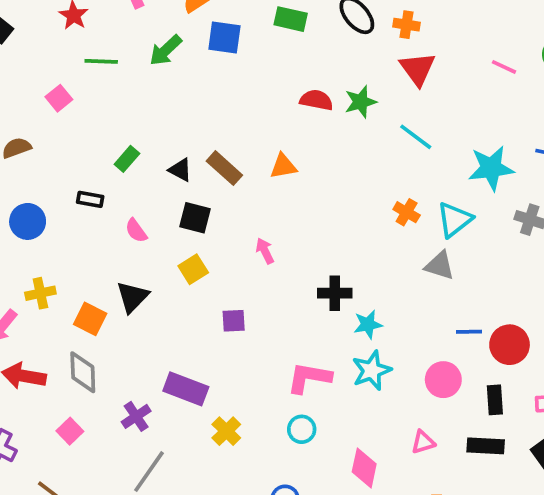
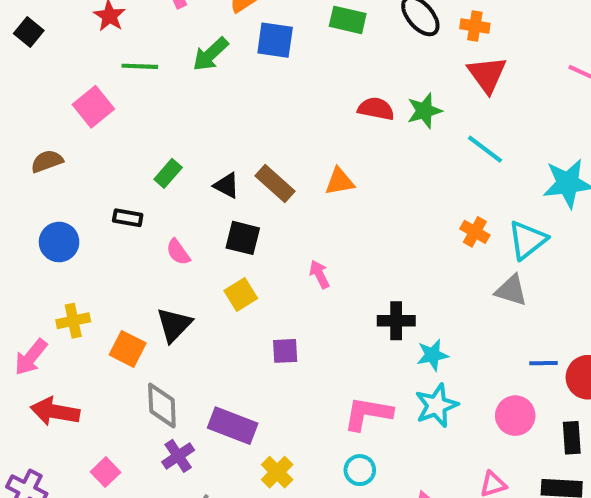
pink square: (59, 98) -> (93, 107), size x1.4
gray diamond: (83, 372) -> (162, 405), moved

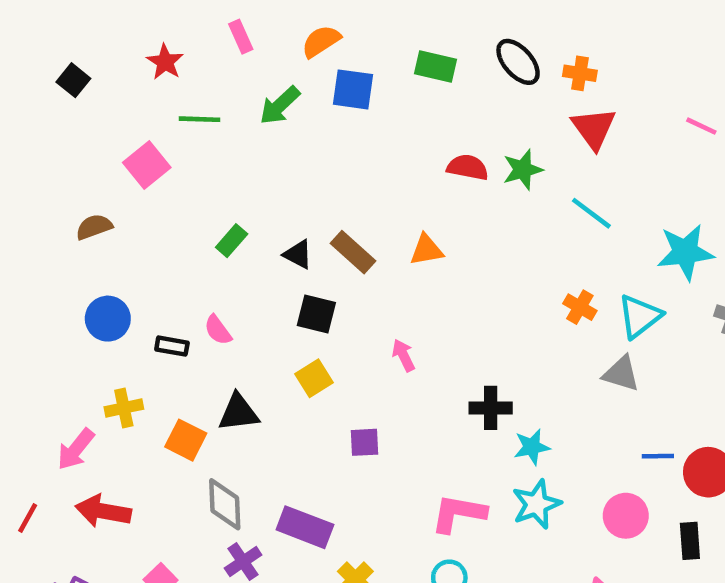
black rectangle: (128, 218) -> (172, 346), moved
pink semicircle: (178, 252) -> (218, 330), moved
black triangle: (174, 325) -> (238, 413), turned 39

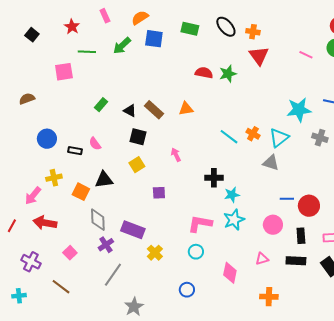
pink square: (147, 165) -> (64, 72), turned 30
cyan line: (591, 213) -> (229, 137), moved
brown semicircle: (94, 227) -> (27, 99), moved

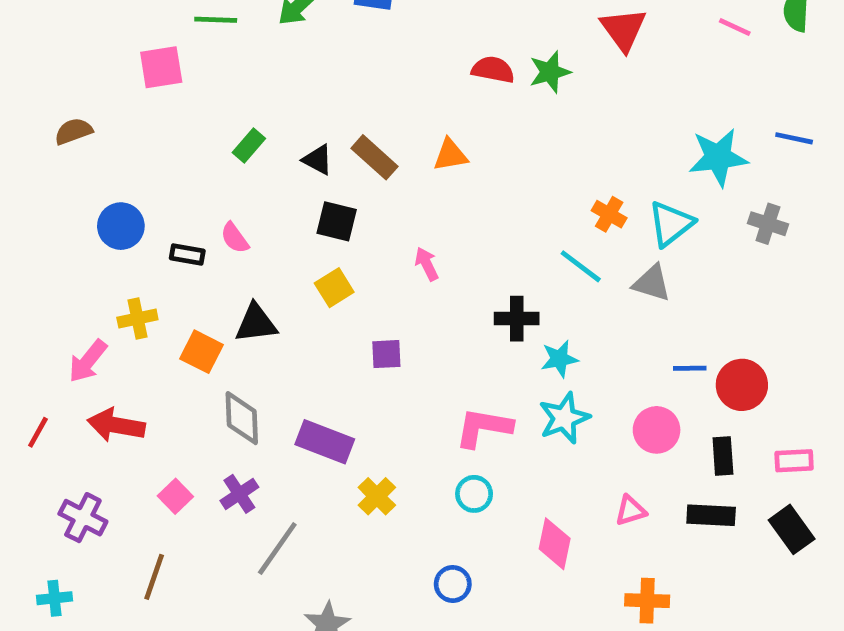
cyan line: (229, 137) -> (581, 266), moved
purple cross: (106, 245) -> (239, 494), moved
brown line: (61, 287) -> (154, 577), turned 72

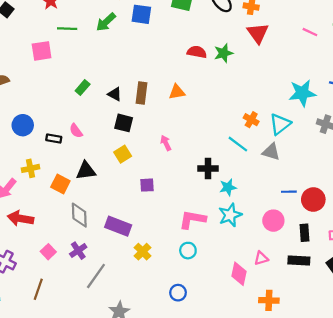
brown rectangle: (374, 157) -> (141, 93), turned 55
pink diamond: (555, 544) -> (239, 274), moved

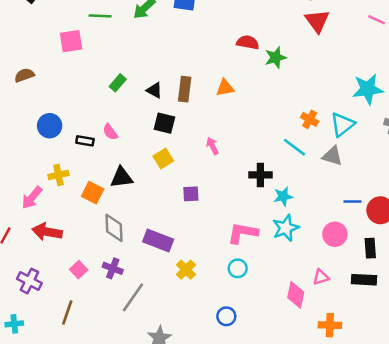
green star: (223, 53) -> (276, 58), moved
purple cross: (78, 251) -> (113, 268), turned -35

